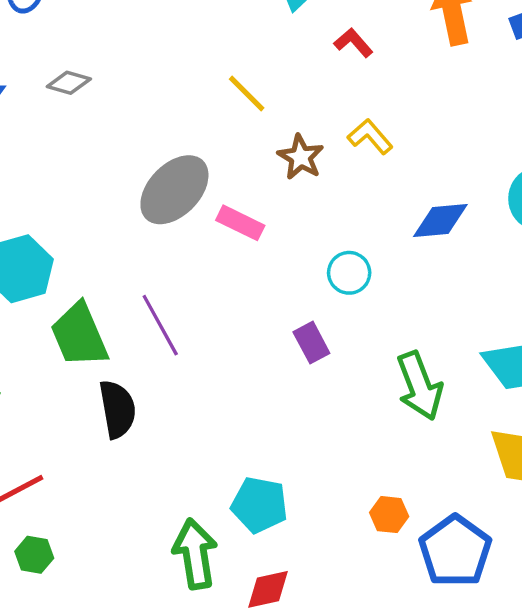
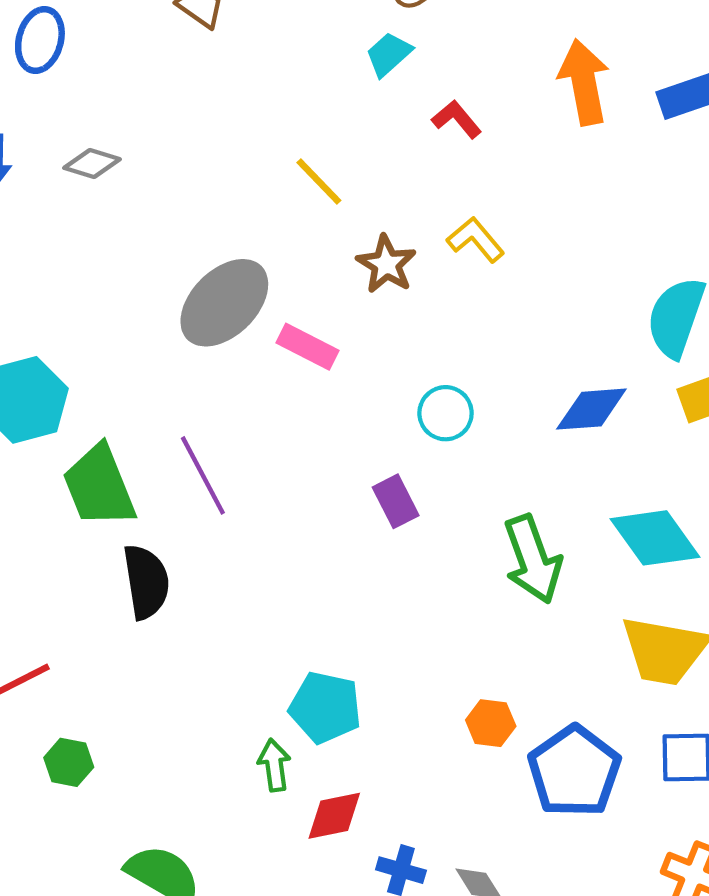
blue diamond: (440, 220) -> (591, 409), moved
green arrow: (195, 554) -> (274, 765), moved, size x0.6
green hexagon: (34, 555) -> (69, 762), moved

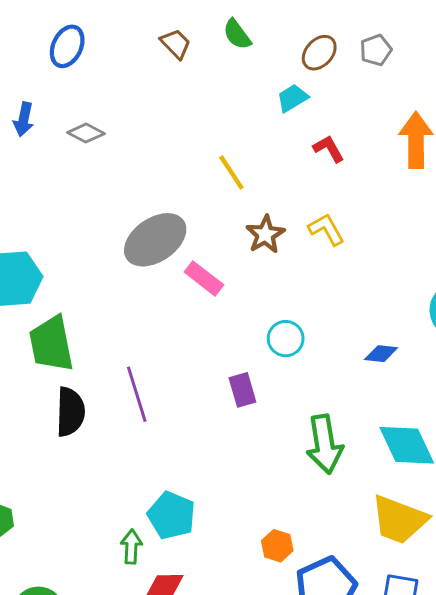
blue diamond: (591, 409) -> (381, 354), size x0.7
purple line: (203, 475) -> (137, 394), moved

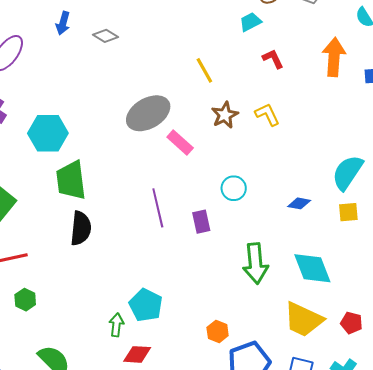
purple line: (137, 394) -> (158, 208), moved

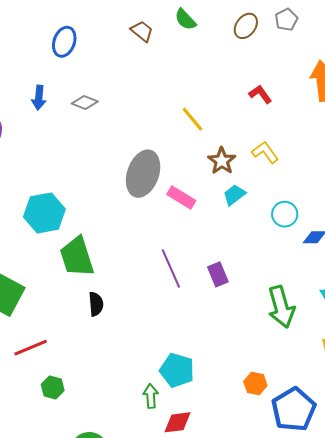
cyan trapezoid: (250, 22) -> (234, 195), moved
gray ellipse: (148, 113) -> (143, 174), turned -30
cyan circle: (234, 188) -> (285, 214), moved
black semicircle: (81, 228) -> (96, 304), size x0.7

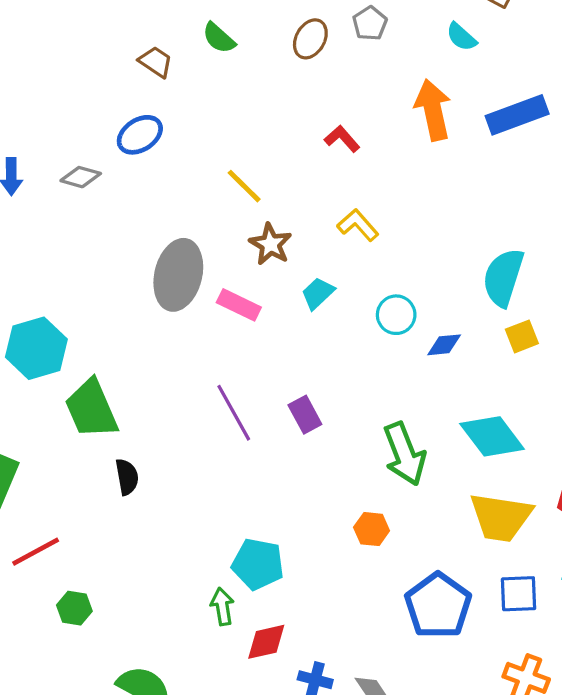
blue ellipse: (64, 42) -> (140, 135), moved, turned 44
brown star: (222, 161) -> (270, 244), moved
orange hexagon: (255, 384) -> (372, 529), moved

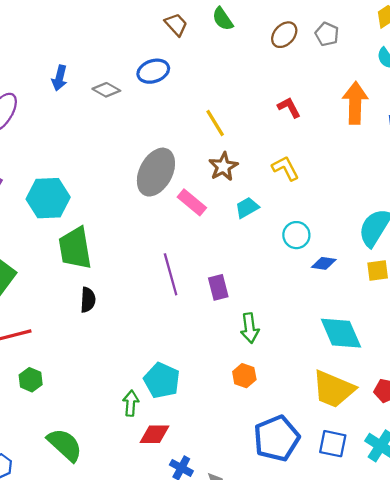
gray pentagon: (370, 23) -> (327, 34), turned -30
green arrow: (405, 454) -> (250, 328), moved, size x0.7

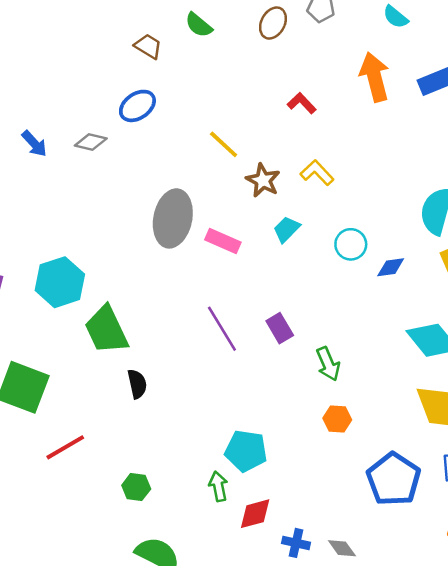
blue arrow: (60, 78) -> (34, 144), turned -40
brown star: (223, 167) -> (263, 180), moved
green hexagon: (31, 380) -> (136, 487), moved

